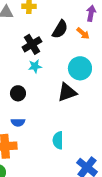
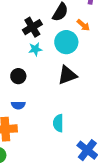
orange arrow: (83, 33) -> (83, 25), moved
cyan circle: (80, 68) -> (66, 42), moved

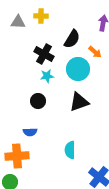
black cross: (32, 27) -> (44, 54), turned -30
black circle: (18, 76) -> (38, 101), moved

